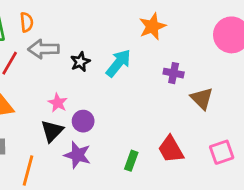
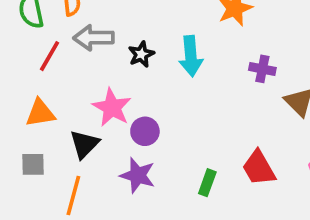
cyan arrow: (118, 63) -> (191, 56), turned 136
pink star: (58, 103) -> (112, 107), size x1.5
black triangle: (52, 131) -> (84, 144), moved

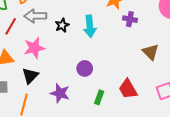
purple cross: (262, 69) -> (130, 19), moved
pink star: (112, 107) -> (34, 48), moved, turned 30
purple circle: (145, 131) -> (85, 68), moved

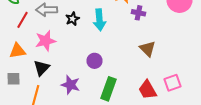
brown triangle: (151, 52) -> (148, 49), moved
red trapezoid: (128, 89) -> (148, 90), moved
green rectangle: (99, 97) -> (108, 89), size x1.6

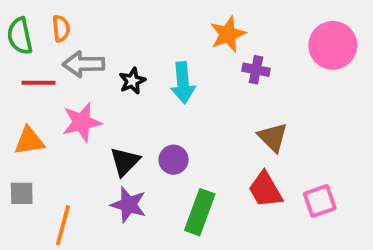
red line: (22, 20) -> (39, 83), turned 60
black triangle: (42, 68) -> (125, 162), moved
red trapezoid: (148, 90) -> (265, 190), moved

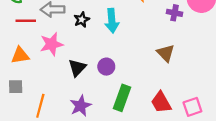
purple cross: (256, 70) -> (175, 13), moved
red trapezoid: (265, 190) -> (161, 102), moved
pink square: (320, 201) -> (192, 107), moved
purple star: (129, 205) -> (81, 106), moved, turned 30

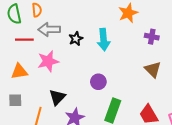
purple cross: (175, 13) -> (152, 37), moved
black triangle: (77, 68) -> (57, 97), moved

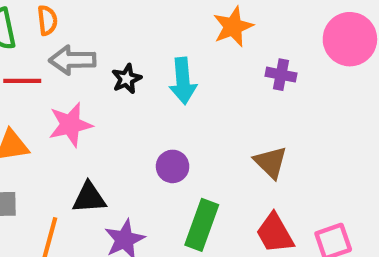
brown triangle: (153, 69) -> (271, 162), moved
black triangle: (57, 97) -> (89, 198), turned 42

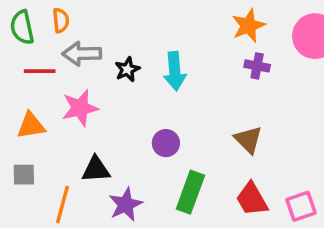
orange star: (233, 27) -> (248, 26), moved

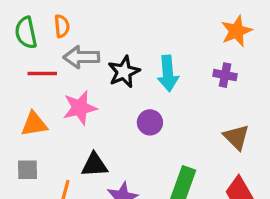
purple cross: (257, 66) -> (225, 75), moved
black star: (127, 69) -> (124, 72), size x1.4
purple circle: (166, 143) -> (150, 122), moved

